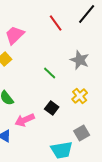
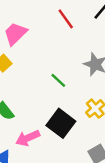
black square: (52, 108) -> (61, 123), size x1.6

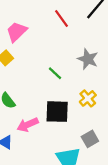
black square: (61, 123) -> (57, 112), turned -35

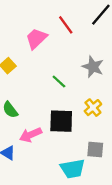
pink trapezoid: (17, 32) -> (36, 38), moved
gray square: (90, 139) -> (95, 149), turned 35

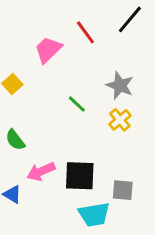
yellow cross: (93, 108) -> (120, 120), moved
black square: (61, 121) -> (80, 176), moved

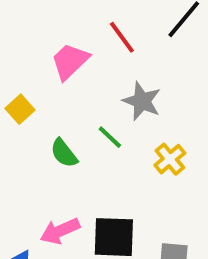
gray star: (120, 85) -> (142, 101), moved
green semicircle: (15, 140) -> (64, 153), moved

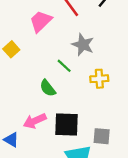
green semicircle: (64, 153) -> (48, 88), moved
yellow cross: (170, 159) -> (99, 79), turned 36

